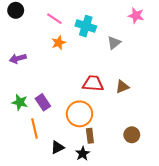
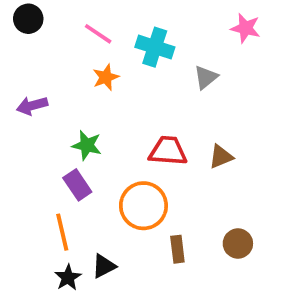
green star: (20, 102) -> (87, 145), moved
brown rectangle: (90, 136) -> (177, 249), moved
black star: (83, 154) -> (68, 278), moved

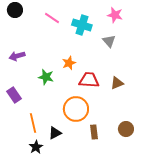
pink star: (245, 28) -> (115, 15), moved
orange star: (106, 77) -> (69, 63), moved
gray triangle: (206, 77) -> (109, 41), turned -32
purple rectangle: (77, 185) -> (14, 95), moved
black triangle: (104, 266) -> (55, 133), moved

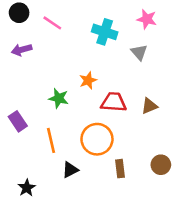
pink line: (52, 18) -> (52, 23), moved
purple arrow: (17, 56) -> (22, 50), moved
orange line: (33, 123) -> (51, 140), moved
black star: (36, 147) -> (27, 188), moved

